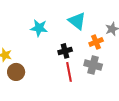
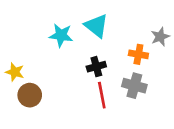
cyan triangle: (77, 21) -> (96, 26), moved
orange cross: (96, 42) -> (138, 54), turned 32

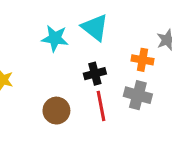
brown circle: (30, 95) -> (56, 111), moved

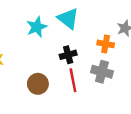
cyan star: (55, 38) -> (37, 27), turned -30

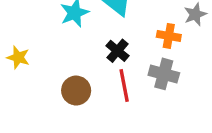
black cross: (68, 55) -> (117, 51), turned -35

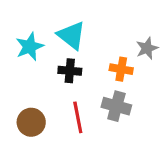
black cross: (117, 51) -> (70, 71), moved, turned -35

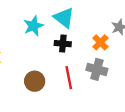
orange cross: (121, 69) -> (100, 42), turned 35

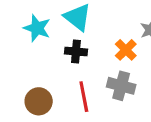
cyan star: (33, 26) -> (37, 28), turned -30

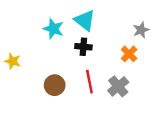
orange cross: (126, 50) -> (129, 54), moved
gray cross: (121, 86) -> (118, 86), moved, turned 35

